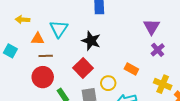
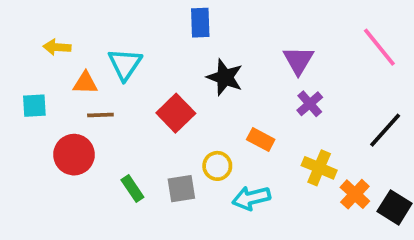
black star: (91, 41) -> (225, 77), moved
cyan square: (10, 51) -> (34, 106), turned -32
red square: (83, 68) -> (176, 113), moved
red circle: (43, 77) -> (74, 155), moved

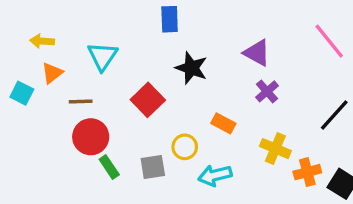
purple triangle: (298, 60) -> (257, 53), turned -32
orange triangle: (85, 83) -> (52, 73), moved, turned -40
cyan square: (34, 106) -> (22, 93), turned 30
red circle: (74, 155) -> (91, 137), moved
orange cross: (355, 194) -> (307, 172), turned 32

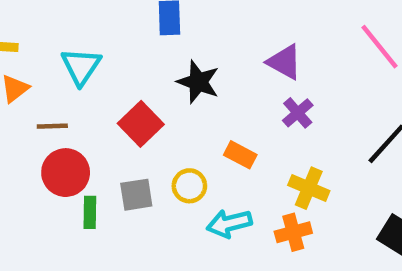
green rectangle: (109, 167) -> (90, 212), turned 35
gray square: (153, 167) -> (136, 195), moved
orange cross: (307, 172) -> (293, 232), moved

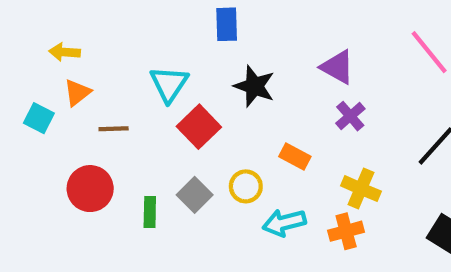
cyan triangle: (81, 66) -> (169, 84), moved
red circle: (66, 173) -> (90, 189), moved
gray square: (136, 195) -> (195, 195), turned -36

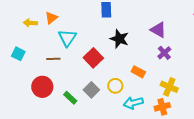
cyan triangle: (169, 84) -> (67, 38), moved
orange triangle: (77, 93) -> (51, 18), moved
green rectangle: (150, 212) -> (70, 98), turned -48

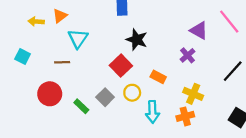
purple triangle: (158, 30) -> (199, 31), moved
red square: (93, 58) -> (121, 66), moved
cyan arrow: (133, 103) -> (152, 112), turned -78

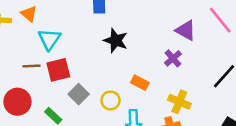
orange triangle: (60, 16) -> (29, 14), turned -42
red square: (121, 66) -> (58, 70), moved, turned 30
gray square: (105, 97) -> (79, 94), moved

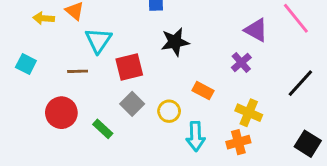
black star: (116, 41) -> (175, 42), turned -30
red square: (58, 70) -> (129, 67), moved

